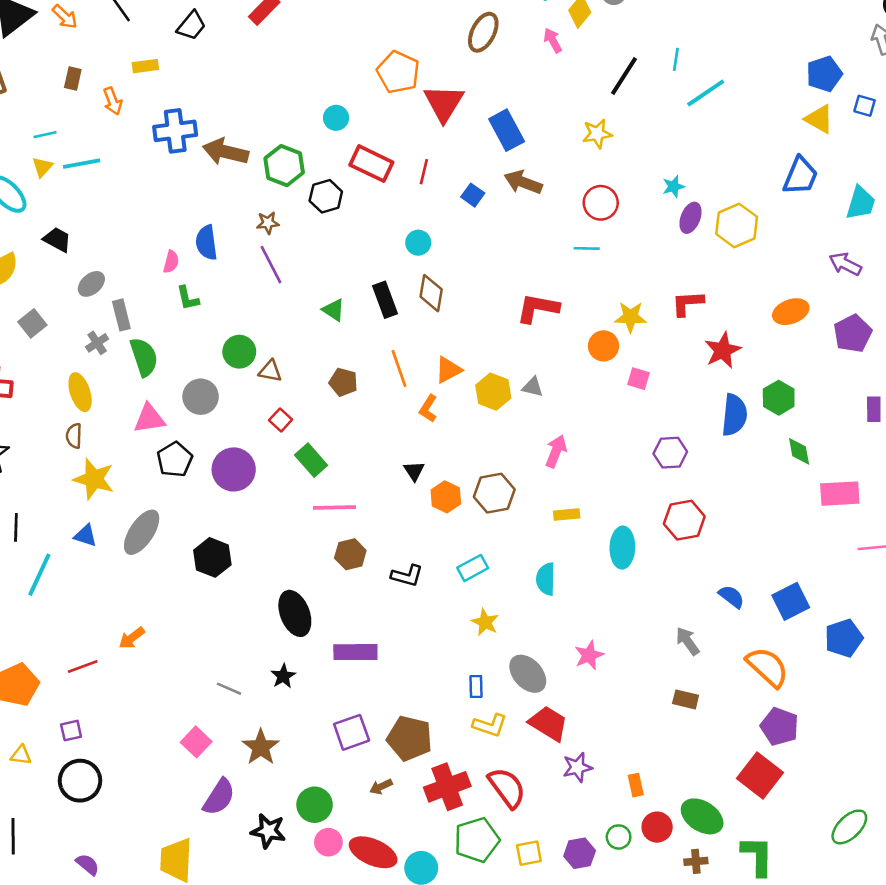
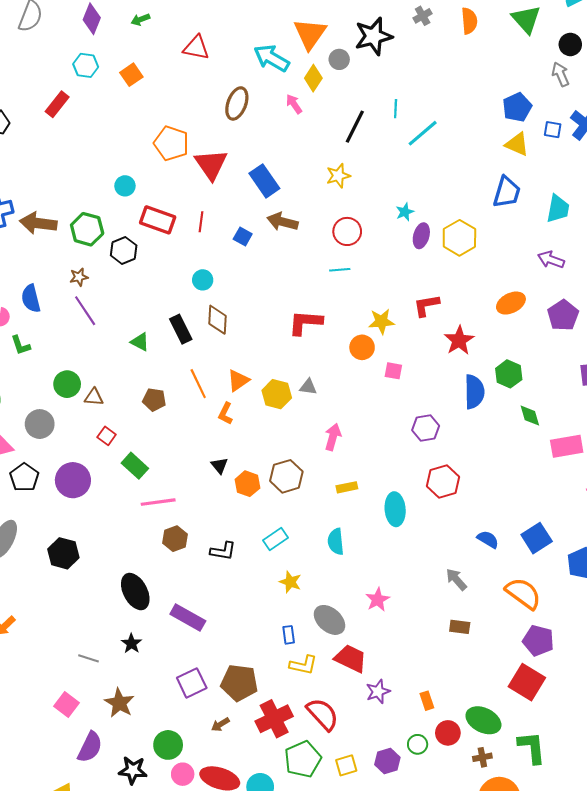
purple rectangle: (355, 652) -> (188, 618), turned 36

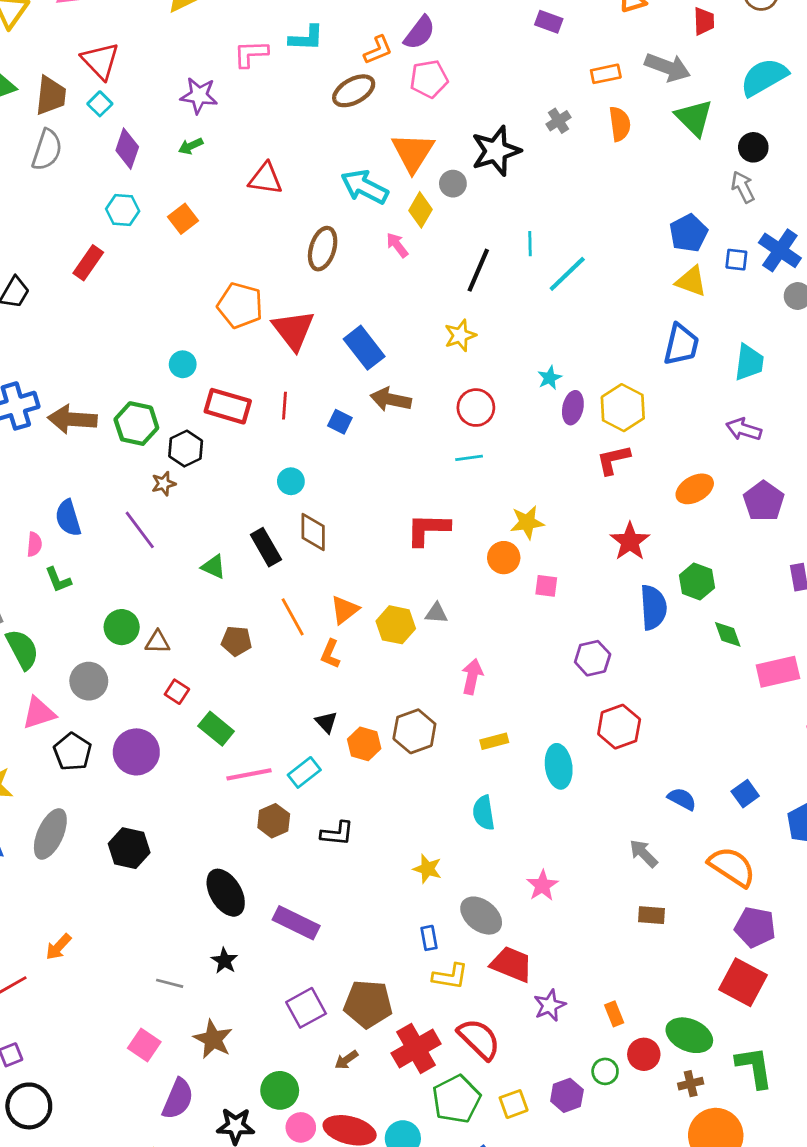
brown star: (79, 277) -> (164, 484), moved
red L-shape: (426, 305) -> (613, 460), moved
blue square: (537, 538) -> (745, 794), size x0.7
cyan rectangle: (275, 539) -> (304, 772), moved

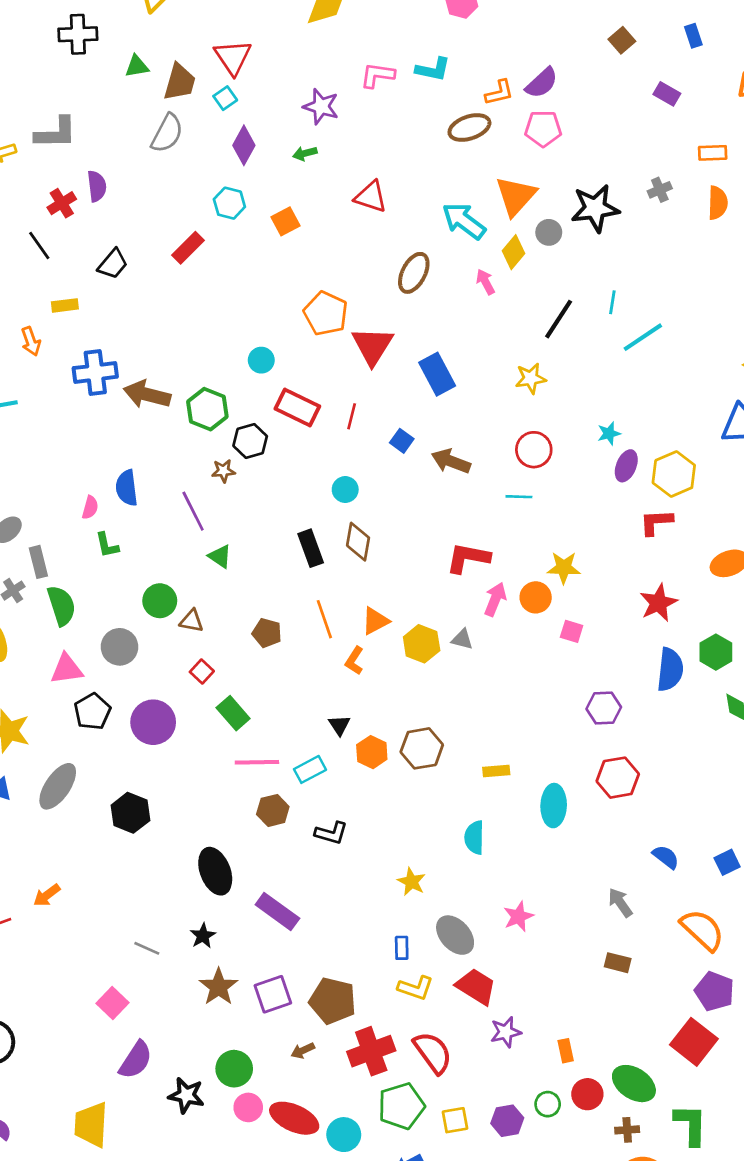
brown arrow: (391, 399) -> (451, 461), moved
green triangle: (214, 567) -> (220, 556), moved
pink arrow: (472, 677) -> (495, 599), moved
brown star: (213, 1039) -> (219, 987), moved

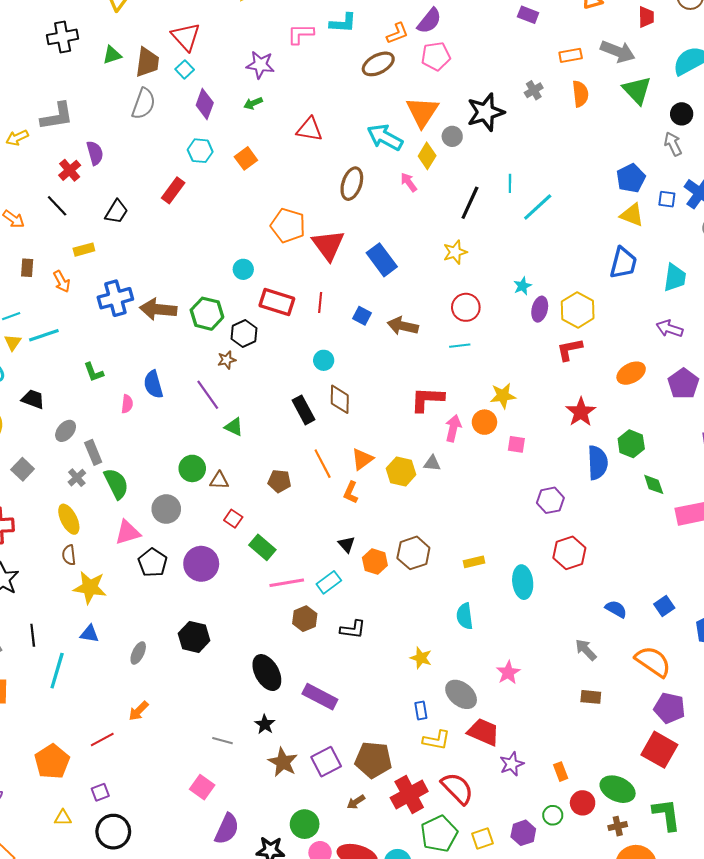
green L-shape: (107, 545) -> (94, 372), moved
gray ellipse: (58, 786) -> (138, 653), moved, size x0.6

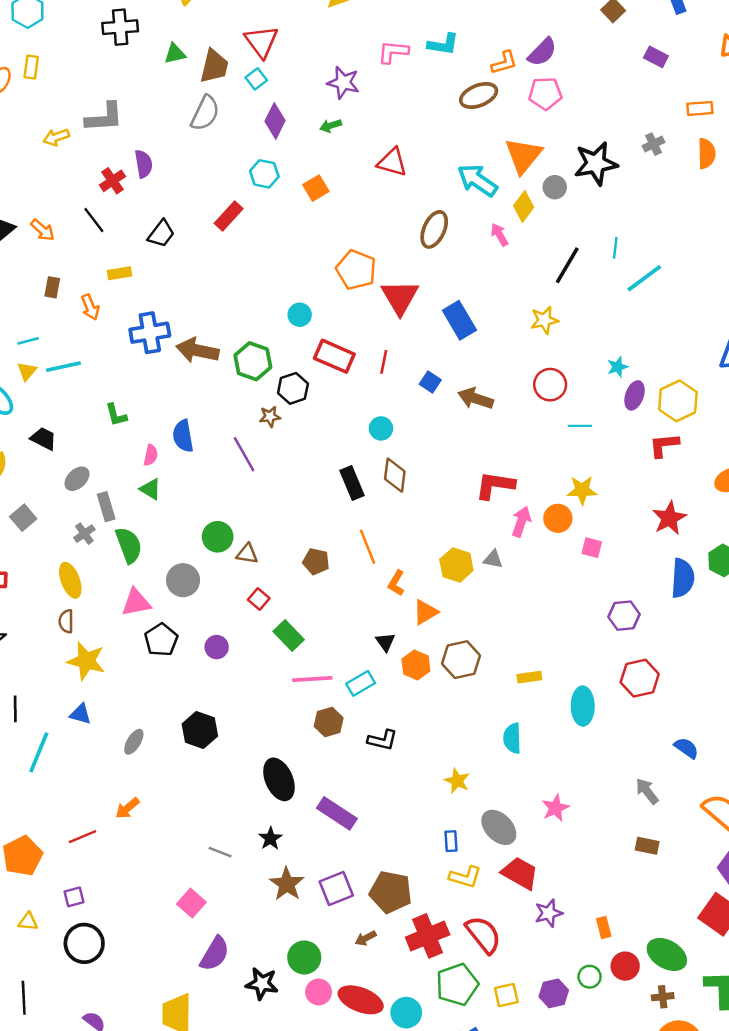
cyan line: (460, 346) -> (580, 426), moved
green triangle: (234, 427) -> (150, 489), moved
orange triangle: (362, 459) -> (425, 612), moved
purple circle: (201, 564) -> (217, 647), size x0.6

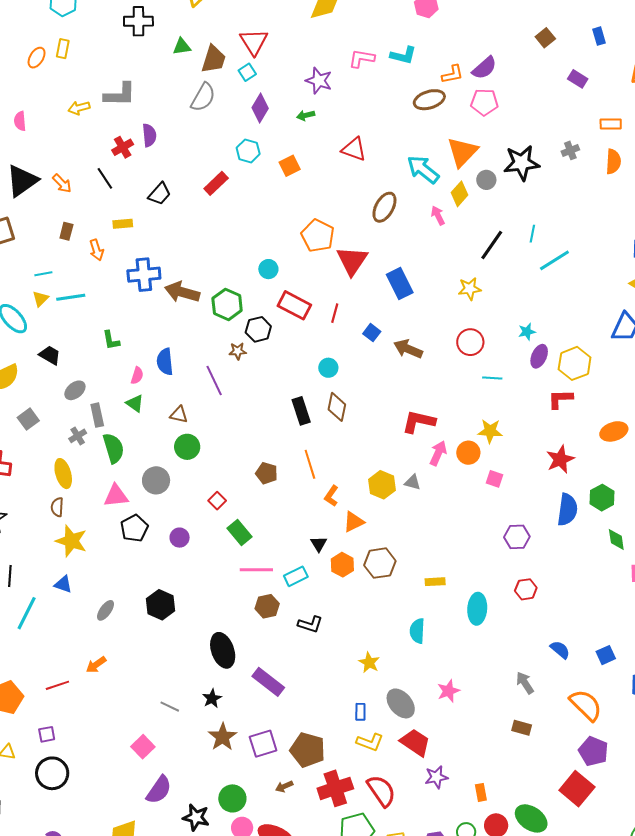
brown triangle: (247, 554) -> (179, 415), moved
red hexagon: (640, 678) -> (526, 589), size x0.7

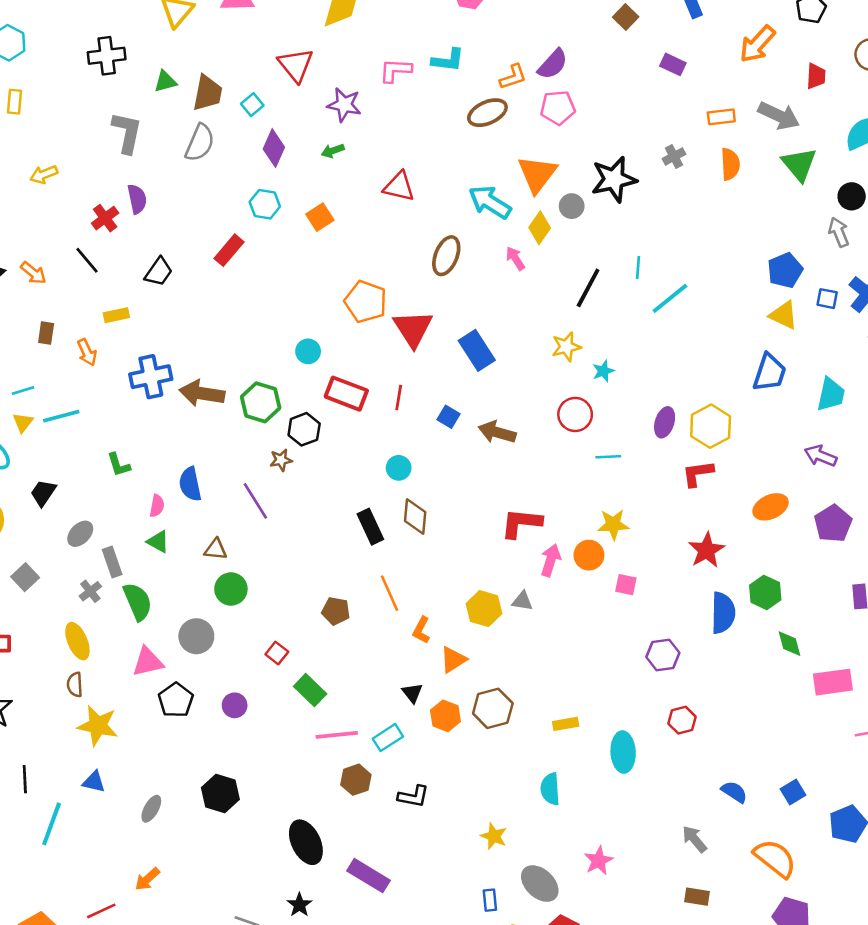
red triangle: (254, 42) -> (296, 65), moved
gray L-shape: (120, 95) -> (127, 132), moved, turned -72
cyan star: (527, 332) -> (603, 371), moved
black trapezoid: (50, 355) -> (43, 493), turned -80

